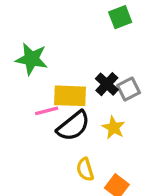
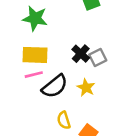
green star: (32, 59) -> (35, 18), moved
yellow rectangle: (70, 96) -> (35, 55), moved

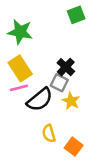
yellow rectangle: (35, 55) -> (20, 68), turned 55
gray square: (98, 58) -> (59, 83), moved, turned -36

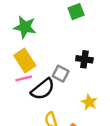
black cross: (66, 67) -> (84, 59), moved, turned -35
yellow star: (71, 101) -> (89, 102), moved

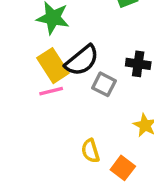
black semicircle: (43, 89) -> (82, 60), moved

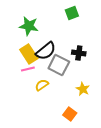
gray square: (104, 84) -> (59, 65), size x1.5
yellow semicircle: (90, 151) -> (42, 85), moved, turned 72

